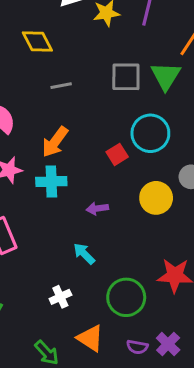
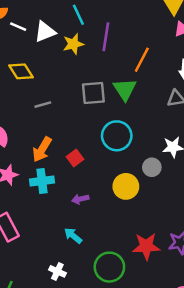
red square: (117, 154) -> (75, 158), moved
white cross: (60, 297) -> (57, 271), turned -35

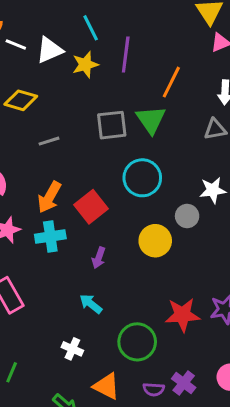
yellow diamond: (21, 71) -> (21, 100), turned -40
red square: (75, 158) -> (91, 207), size x1.5
purple arrow: (80, 199) -> (99, 258), turned -56

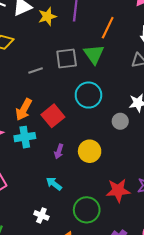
gray line: (49, 141) -> (36, 70), moved
yellow circle: (155, 241) -> (90, 151), moved

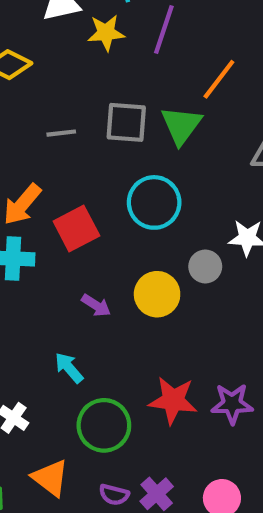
purple arrow: (59, 151) -> (96, 305), moved, turned -88
yellow circle: (90, 151) -> (157, 294), moved
cyan arrow: (54, 184) -> (69, 368), moved

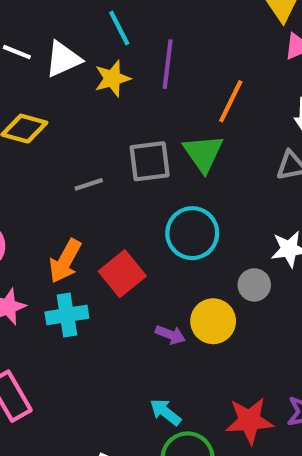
purple arrow: (96, 305) -> (170, 335), moved
cyan arrow: (69, 368) -> (165, 412), moved

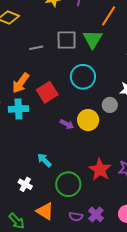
cyan arrow: (165, 412) -> (44, 160), moved
red star: (249, 421) -> (100, 170), turned 30

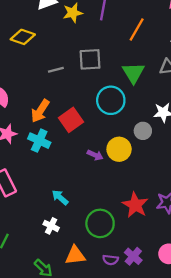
green triangle: (93, 39) -> (133, 73), moved
cyan cross: (19, 109) -> (39, 141), turned 30
cyan arrow: (44, 160) -> (60, 197), moved
orange triangle: (45, 211) -> (75, 255), turned -36

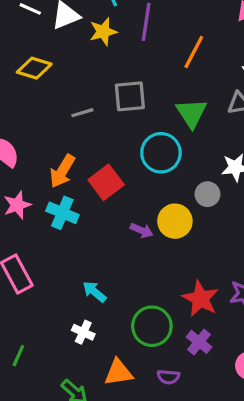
purple cross: (133, 256) -> (199, 342), moved

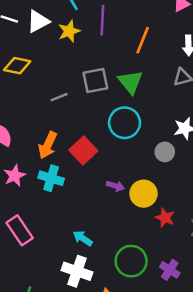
green triangle: (191, 113) -> (130, 82), moved
yellow circle: (175, 221) -> (144, 194), moved
red star: (200, 299) -> (165, 218), moved, size x0.7
white cross: (83, 332) -> (77, 271), size x1.6

